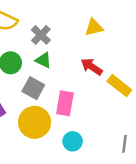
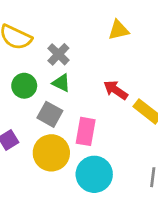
yellow triangle: (94, 27) -> (118, 30), moved
cyan circle: (73, 141) -> (94, 174), size x1.6

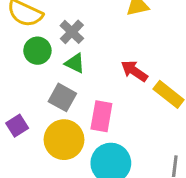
green circle: (24, 86) -> (37, 51), moved

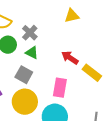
pink rectangle: (101, 116) -> (60, 88), moved

